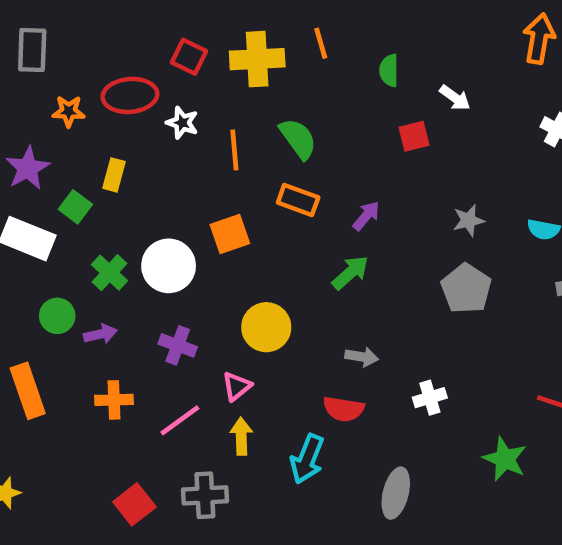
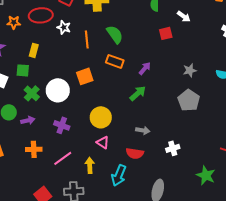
green square: (75, 207) -> (23, 70), moved, turned -32
pink triangle: (237, 386) -> (103, 142), moved, turned -48

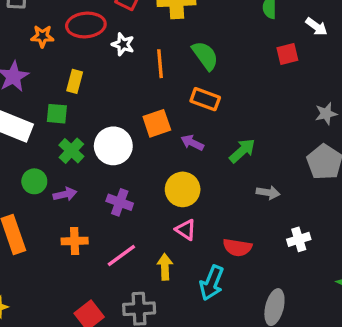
purple arrow: (145, 68) -> (192, 143), moved, turned -104
gray arrow: (143, 130) -> (268, 193), moved

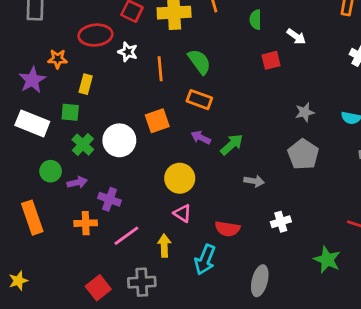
orange star: (42, 36) -> (58, 59), moved
purple arrow: (192, 143) -> (201, 138), moved
purple cross: (120, 202) -> (110, 199), moved

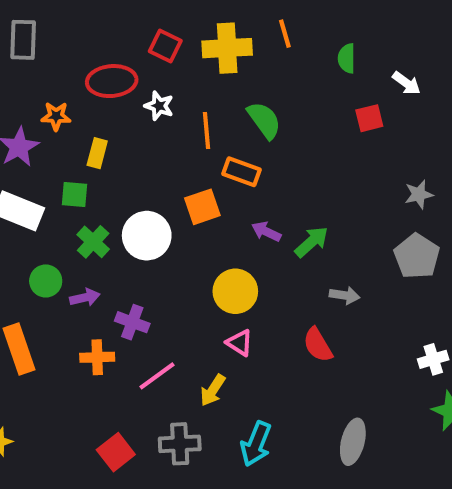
orange rectangle: (199, 100) -> (242, 172), moved
white cross: (281, 222) -> (433, 359), moved
red semicircle: (227, 229) -> (318, 345), moved, turned 50
yellow arrow: (164, 246) -> (213, 390), turned -145
cyan arrow: (205, 260) -> (256, 444), moved

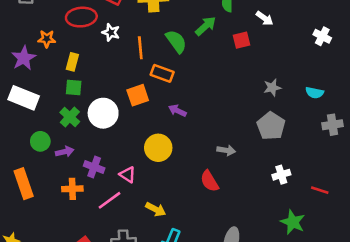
green square: (75, 194) -> (74, 88), moved
green arrow: (312, 242) -> (206, 26), moved
pink triangle: (239, 343) -> (127, 175), moved
white cross: (433, 359) -> (281, 175), moved
yellow arrow: (213, 390) -> (156, 209), moved, turned -96

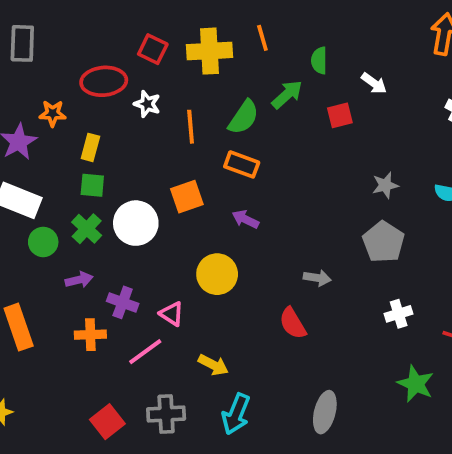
green semicircle: (176, 41) -> (244, 117), turned 70
orange rectangle: (162, 73) -> (242, 164), moved
green circle: (40, 141) -> (43, 242), moved

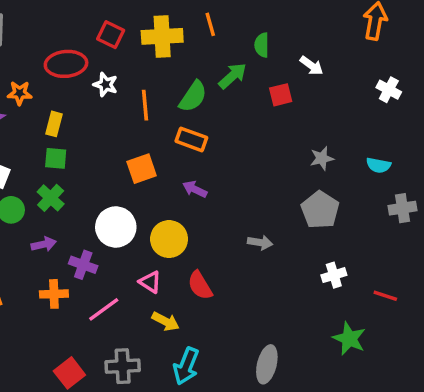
white circle: (136, 223) -> (116, 227), moved
pink triangle: (172, 314) -> (150, 282), moved
red semicircle: (293, 323) -> (200, 285), moved

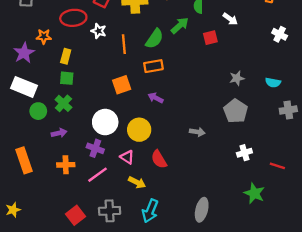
orange rectangle: (191, 139) -> (153, 66), turned -30
purple cross: (83, 265) -> (95, 148), moved

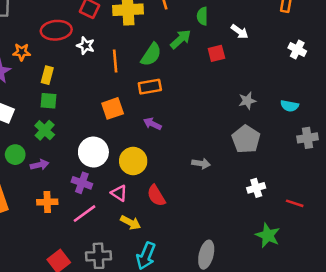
green circle: (38, 111) -> (15, 155), moved

